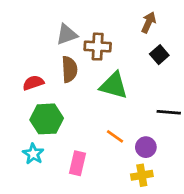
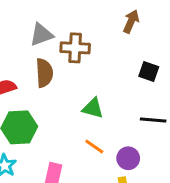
black square: (159, 55) -> (149, 71), moved, turned -30
green triangle: (114, 85) -> (93, 108), moved, size x0.7

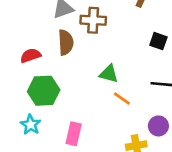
orange line: (94, 146) -> (122, 99), moved
purple circle: (128, 158) -> (158, 126), moved

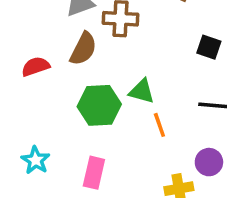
brown semicircle: (66, 42) -> (83, 49), turned 30
green hexagon: (44, 91) -> (99, 105), moved
orange line: (122, 99) -> (159, 125), turned 36

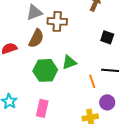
green triangle: (142, 91) -> (69, 62), turned -35
orange line: (159, 125) -> (92, 81), moved

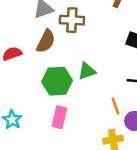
orange line: (92, 81) -> (115, 106), moved
pink rectangle: (42, 108) -> (59, 117), moved

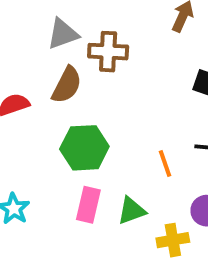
green triangle: (87, 71) -> (132, 211), moved
orange line: (115, 106) -> (165, 163), moved

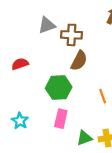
brown semicircle: (67, 85) -> (79, 61), moved
green triangle: (132, 211) -> (84, 138), moved

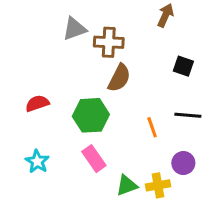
red semicircle: (20, 64) -> (37, 103), moved
pink rectangle: (61, 119) -> (94, 159), turned -48

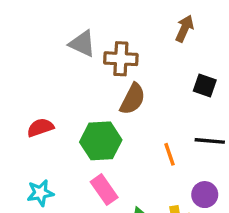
gray triangle: (74, 29) -> (82, 44), turned 45
cyan star: (37, 162) -> (40, 193), turned 30

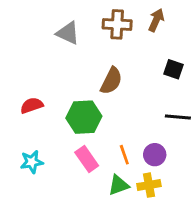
brown cross: (121, 59) -> (117, 24), moved
orange line: (170, 154) -> (124, 155), moved
purple circle: (205, 195) -> (155, 155), moved

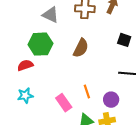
green hexagon: (84, 117) -> (40, 44), moved
orange line: (124, 155) -> (87, 91), moved
cyan star: (32, 162) -> (25, 96), moved

